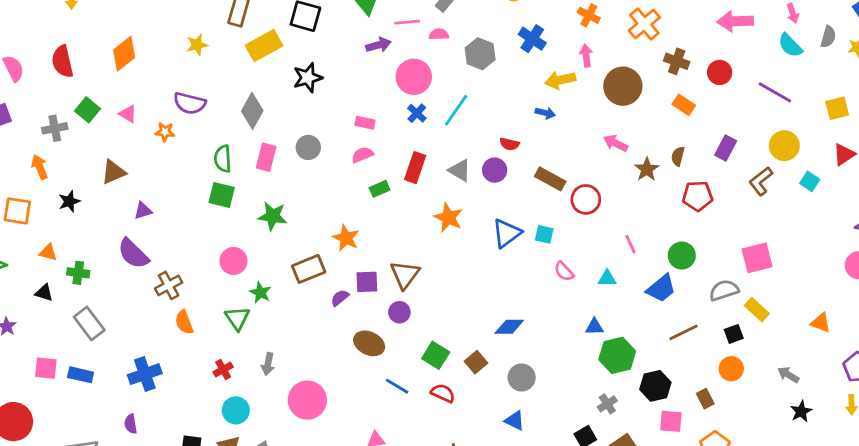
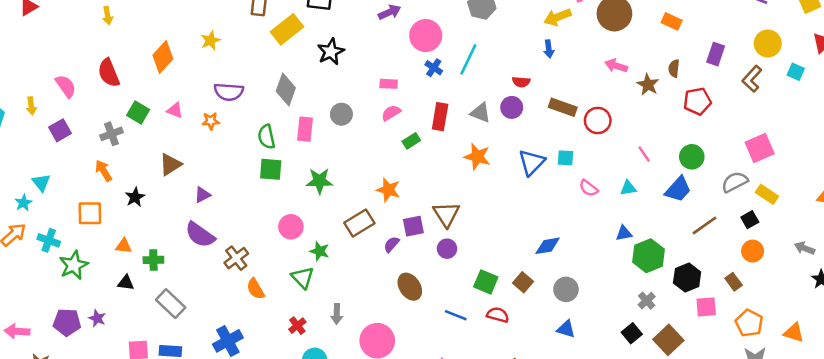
yellow star: (197, 45) -> (211, 41), moved
blue arrow: (545, 113) -> (549, 49), turned 78
brown ellipse: (369, 343) -> (410, 287), moved, turned 40

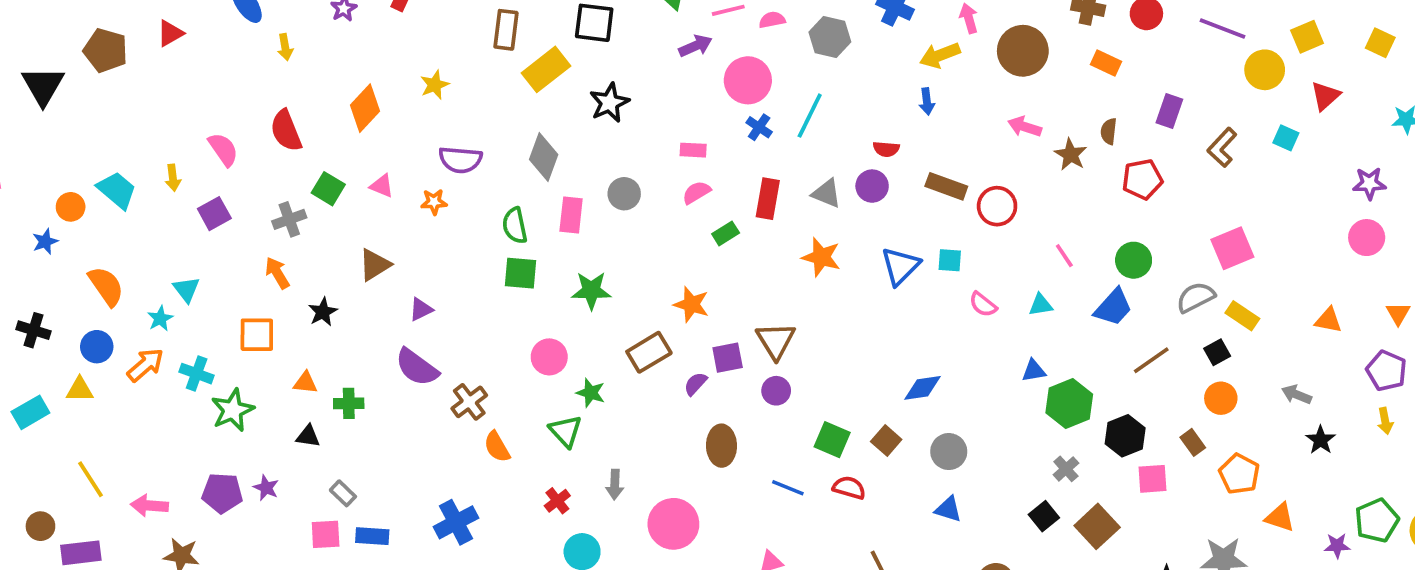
yellow circle: (768, 43) -> (1265, 70), moved
brown ellipse: (410, 287) -> (721, 446), turned 32
gray rectangle: (171, 304) -> (343, 493), moved, size x0.6
orange pentagon: (749, 323) -> (1239, 474), moved

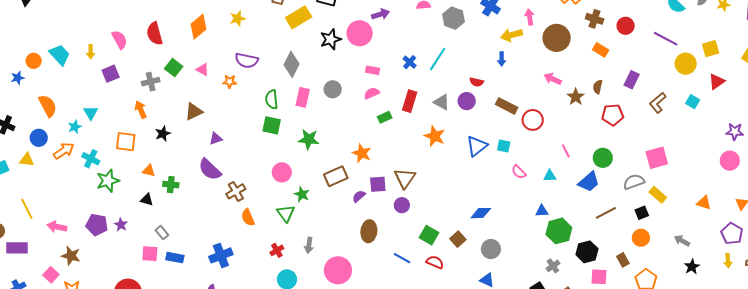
pink circle: (748, 80) -> (360, 33), moved

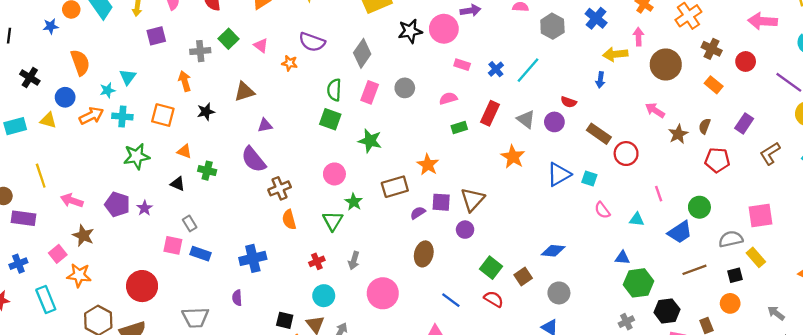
pink rectangle: (373, 70) -> (462, 65), moved
cyan cross: (91, 159) -> (122, 117), moved, turned -30
blue line: (402, 258) -> (451, 300), moved

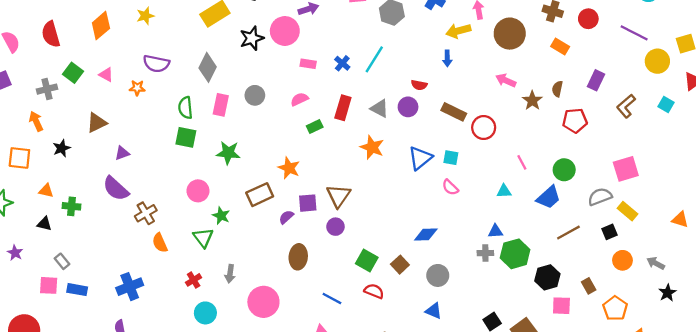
pink semicircle: (602, 210) -> (450, 187), moved
orange circle: (730, 303) -> (622, 260), moved
gray cross: (626, 322) -> (485, 253), moved, turned 35

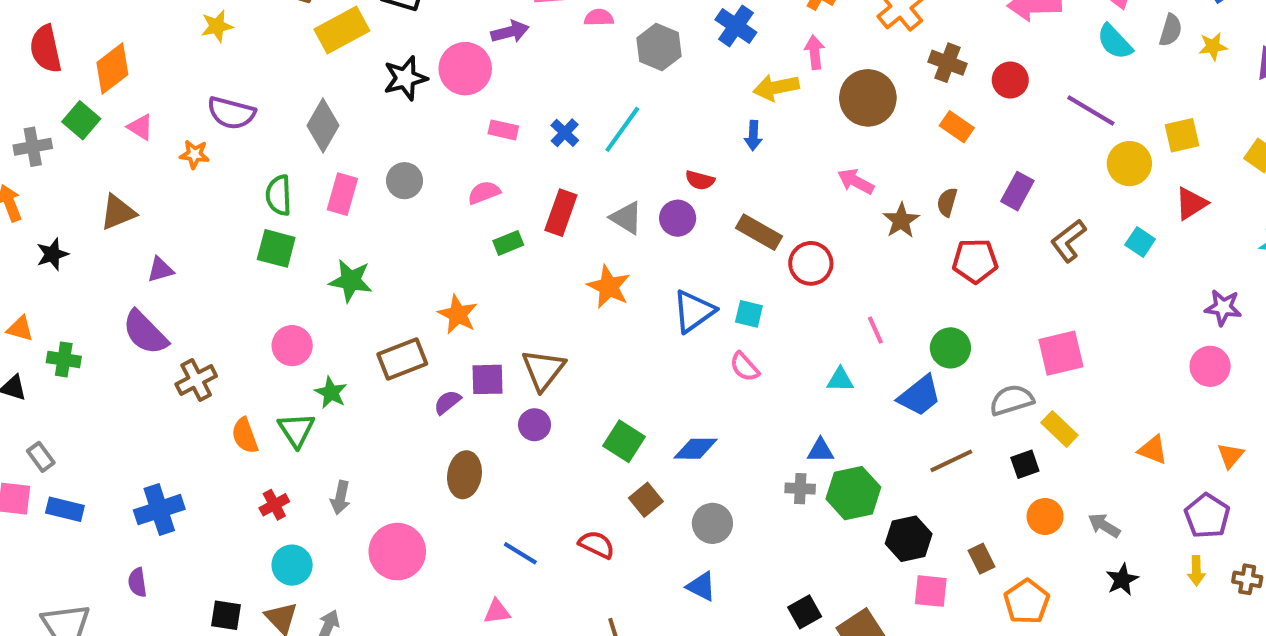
orange diamond: (101, 26) -> (112, 68), moved
orange semicircle: (160, 243) -> (245, 436), moved
green square: (367, 260) -> (624, 441), moved

